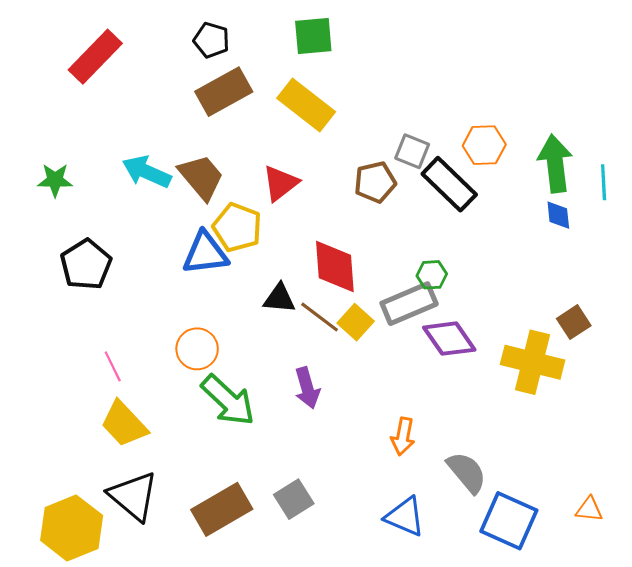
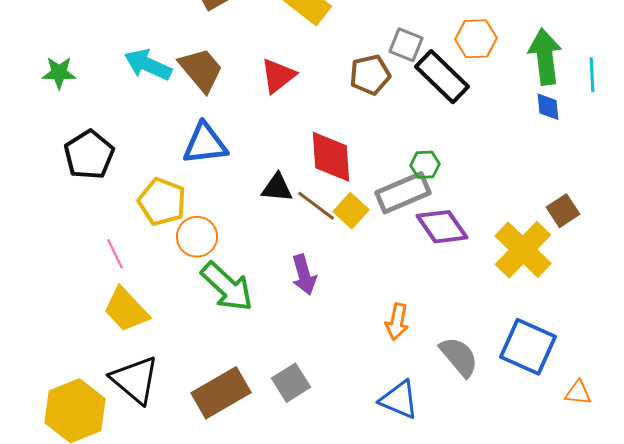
yellow pentagon: (237, 227) -> (162, 202), moved
yellow cross: (533, 362) -> (523, 250), turned 30
blue square: (509, 521) -> (528, 347), moved

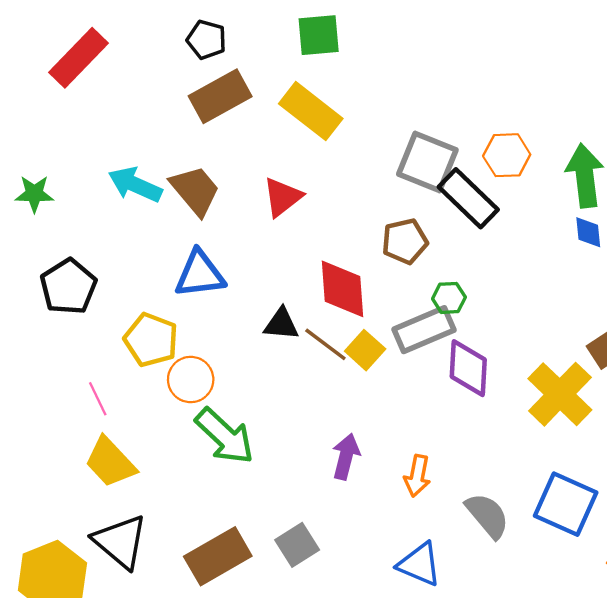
gray square: (406, 45) -> (427, 162), size x1.6
brown pentagon: (370, 75) -> (405, 241), moved
purple diamond: (442, 227) -> (468, 368), turned 38
purple arrow: (304, 275) -> (346, 457), moved, turned -150

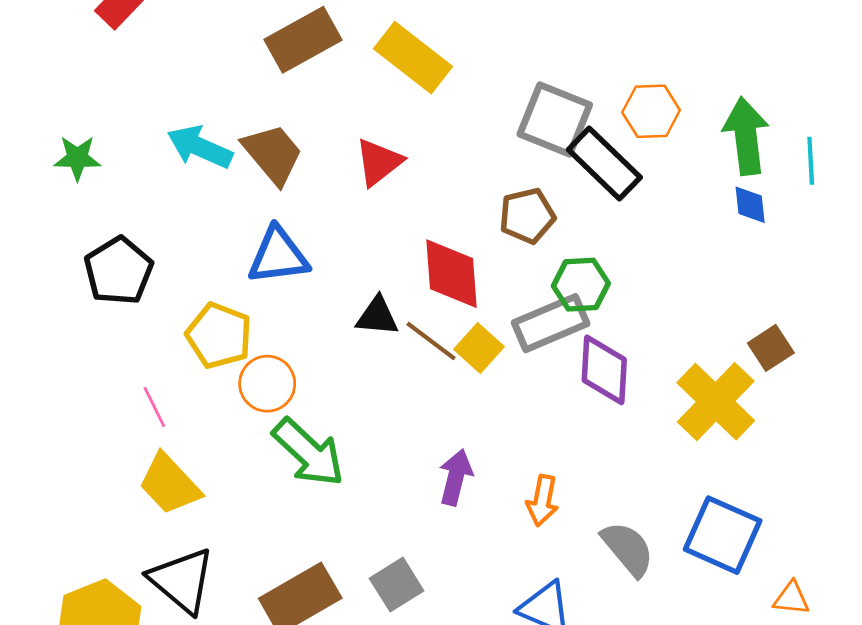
green hexagon: (449, 298) -> (581, 285), size x1.4

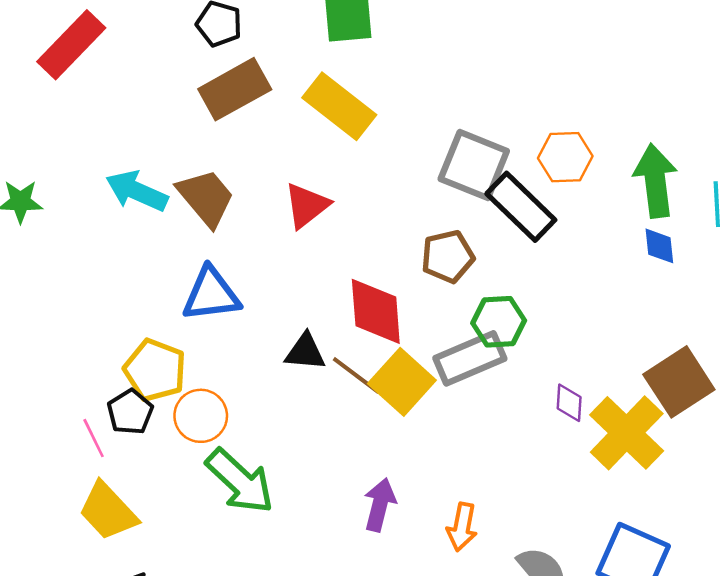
black pentagon: (119, 271) -> (130, 412), moved, size x0.7
yellow square: (479, 348) -> (402, 382), size x1.4
brown square: (771, 348) -> (679, 382), size x1.6
purple diamond: (604, 370) -> (569, 403), moved, size x0.6

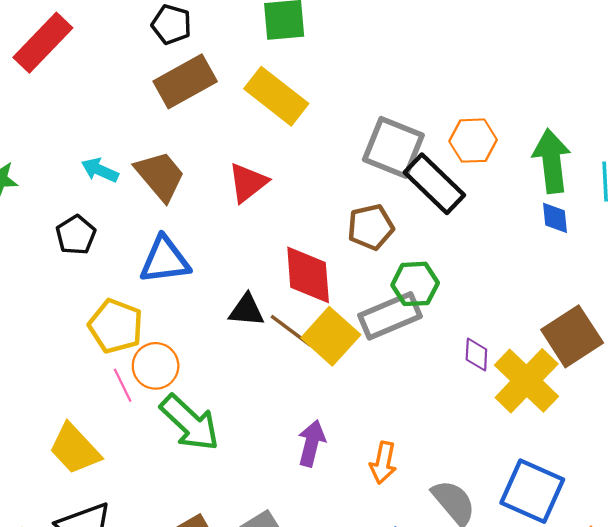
cyan arrow: (137, 191) -> (100, 170), size x0.7
black pentagon: (130, 412) -> (76, 235), moved
pink line: (94, 438) -> (123, 385), moved

